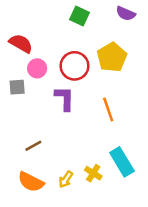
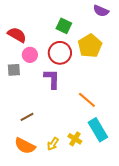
green square: (79, 16) -> (64, 26), moved
orange line: (108, 110) -> (87, 100), moved, turned -30

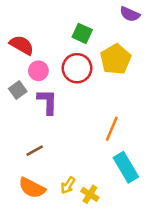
gray square: (14, 70) -> (18, 90), turned -32
purple L-shape: (52, 79) -> (47, 102), moved
orange line: (87, 100) -> (112, 129), turned 72
yellow cross: (75, 139) -> (90, 194), moved

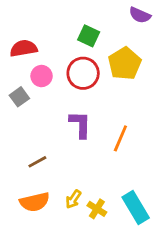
red semicircle: (22, 45) -> (24, 48), turned -40
purple L-shape: (47, 102) -> (80, 124), moved
cyan rectangle: (126, 167) -> (136, 208), moved
orange semicircle: (32, 188) -> (35, 202), turned -40

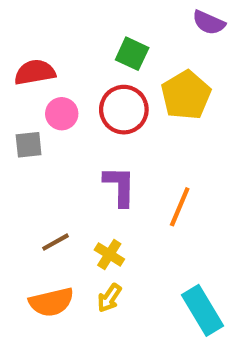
gray square: (19, 97) -> (29, 145), turned 30
yellow cross: (97, 209) -> (109, 254), moved

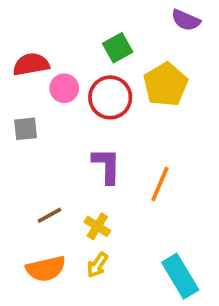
green square: (132, 54) -> (118, 48), turned 36
pink circle: (62, 114) -> (64, 88), moved

